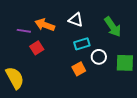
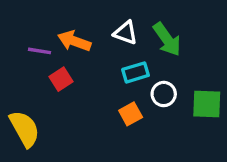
green arrow: (113, 27) -> (167, 39), moved

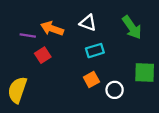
green arrow: (167, 39) -> (132, 27), moved
white circle: (164, 94) -> (115, 90), moved
yellow semicircle: (25, 129) -> (17, 90), turned -132

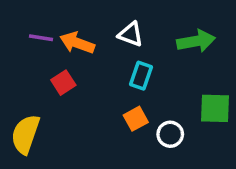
green arrow: (132, 27) -> (196, 41), turned -65
purple line: (28, 35) -> (41, 38), moved
cyan rectangle: (95, 51) -> (141, 76), turned -54

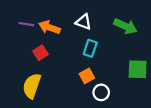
green arrow: (196, 41) -> (125, 26), turned 35
yellow semicircle: (25, 134) -> (32, 86), moved
white circle: (170, 134) -> (101, 92), moved

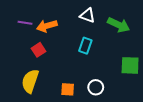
white triangle: (84, 22) -> (87, 15), moved
orange arrow: (49, 27) -> (47, 26), turned -36
orange square: (87, 76) -> (68, 89), moved, turned 32

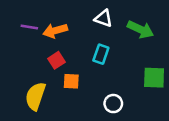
red square: (39, 50) -> (56, 60), moved
orange square: (68, 89) -> (71, 81), moved

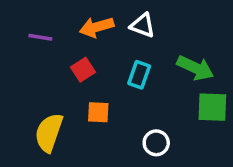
green arrow: (140, 29) -> (195, 68), moved
orange arrow: (55, 31) -> (97, 27), moved
red square: (56, 60) -> (83, 70), moved

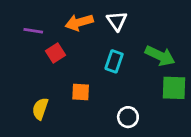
white triangle: (143, 25) -> (117, 21), turned 35
red square: (83, 70) -> (55, 53), moved
yellow semicircle: (49, 133) -> (40, 109), size x0.7

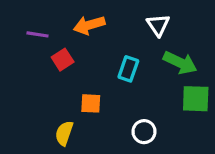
white triangle: (117, 21) -> (158, 25), moved
yellow semicircle: (40, 109) -> (64, 133), moved

